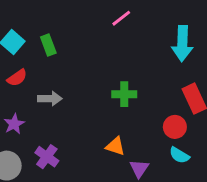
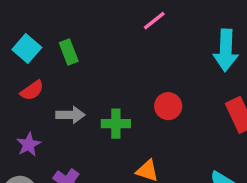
green cross: (124, 94) -> (116, 124), moved
red circle: (175, 127) -> (168, 106), moved

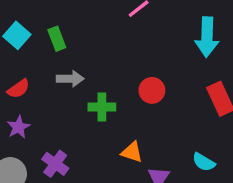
red semicircle: (32, 90) -> (18, 89), moved
gray arrow: (70, 115) -> (70, 79), moved

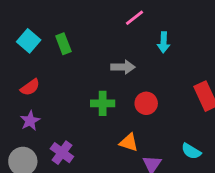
cyan arrow: (207, 37) -> (164, 42), moved, size x0.6
gray arrow: (70, 79) -> (123, 67), moved
red circle: (152, 90) -> (146, 103), moved

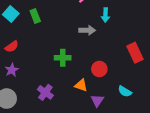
gray arrow: (123, 67) -> (87, 30), moved
red circle: (146, 103) -> (99, 69), moved
purple cross: (62, 153) -> (45, 92), moved

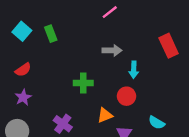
cyan arrow: (105, 15) -> (134, 70), moved
red rectangle: (135, 53) -> (169, 46), moved
orange triangle: (81, 85) -> (105, 115), turned -40

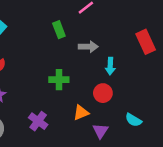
green rectangle: (51, 34) -> (59, 30), moved

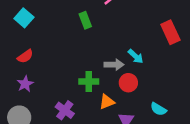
gray arrow: (88, 47) -> (114, 65), moved
cyan arrow: (110, 66) -> (136, 56), turned -49
green cross: (59, 80) -> (89, 82), moved

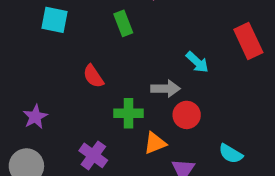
cyan square: (24, 18) -> (55, 20), moved, turned -30
red semicircle: (25, 56) -> (93, 76), moved, turned 91
cyan arrow: (136, 56) -> (197, 62), moved

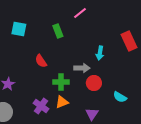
cyan arrow: (197, 62) -> (100, 53), turned 56
orange triangle: (155, 143) -> (62, 102), moved
cyan semicircle: (231, 154) -> (120, 97), moved

